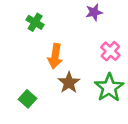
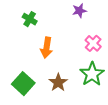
brown star: (69, 83) -> (58, 83), moved
green square: (28, 99) -> (23, 84), size x1.5

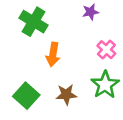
green cross: (30, 19) -> (34, 22), size x1.6
brown star: (58, 83) -> (66, 94), turned 30

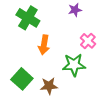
green star: (105, 85) -> (74, 65), moved, turned 30
brown star: (66, 94) -> (49, 86), moved

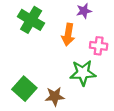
pink cross: (88, 41) -> (99, 46), turned -35
orange arrow: (44, 45) -> (68, 35), moved

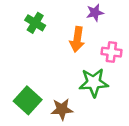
green cross: (31, 20) -> (35, 23), size x0.7

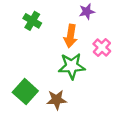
pink cross: (111, 52) -> (102, 47), turned 36
green star: (94, 83) -> (72, 66), moved

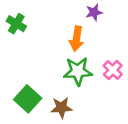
green cross: (32, 21) -> (16, 24), moved
pink cross: (102, 47) -> (113, 70), moved

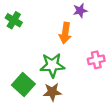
pink cross: (113, 70) -> (96, 60), turned 35
green star: (78, 71) -> (52, 65), moved

